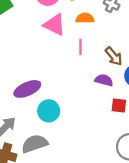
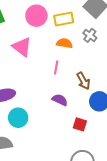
pink triangle: (54, 25) -> (22, 47), moved
purple semicircle: (104, 80) -> (60, 100), moved

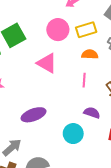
cyan circle: (18, 118) -> (73, 134), moved

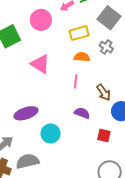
pink circle: (58, 30) -> (41, 20), moved
cyan circle: (73, 134) -> (51, 133), moved

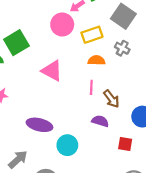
pink circle: (41, 20) -> (62, 24), moved
brown arrow: (104, 92) -> (111, 99), moved
purple ellipse: (26, 113) -> (39, 125), turned 35

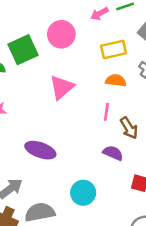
pink circle: (62, 24) -> (61, 34), moved
pink triangle: (52, 71) -> (62, 87), turned 45
cyan circle: (67, 145) -> (83, 193), moved

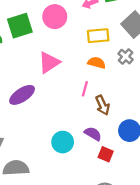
purple ellipse: (40, 150) -> (22, 95), moved, turned -60
purple semicircle: (113, 153) -> (93, 134), moved
cyan circle: (83, 193) -> (63, 142), moved

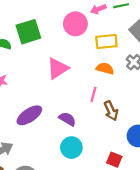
pink circle: (55, 17) -> (75, 24), moved
purple ellipse: (22, 95) -> (29, 115), moved
purple semicircle: (93, 134) -> (67, 119), moved

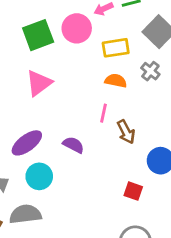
green square: (28, 32) -> (38, 35), moved
pink triangle: (58, 68) -> (39, 83), moved
cyan circle: (71, 148) -> (39, 176), moved

